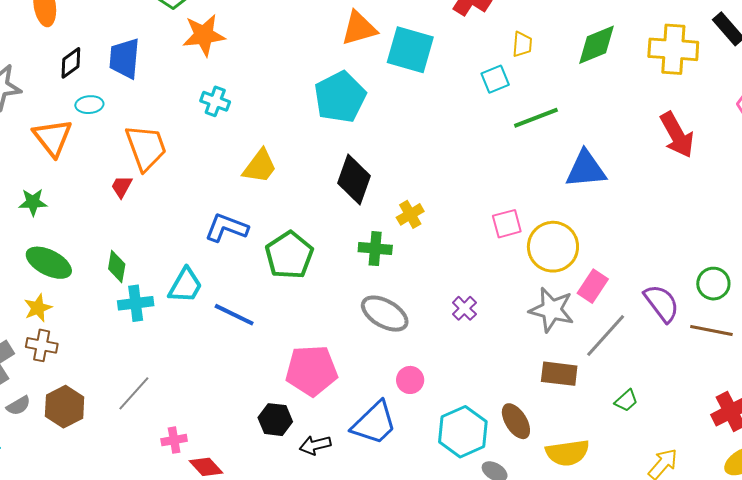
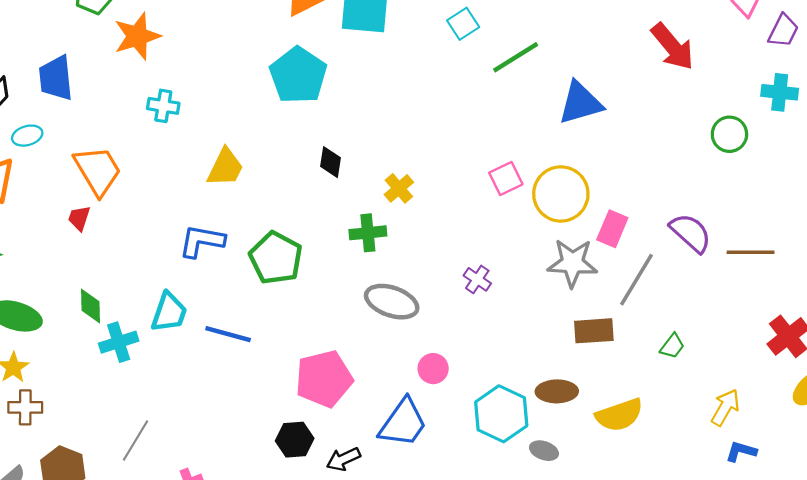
black diamond: (354, 179) -> (331, 162), size x0.6
green circle: (713, 284) -> (729, 134), moved
brown ellipse: (516, 421) -> (557, 391), turned -48

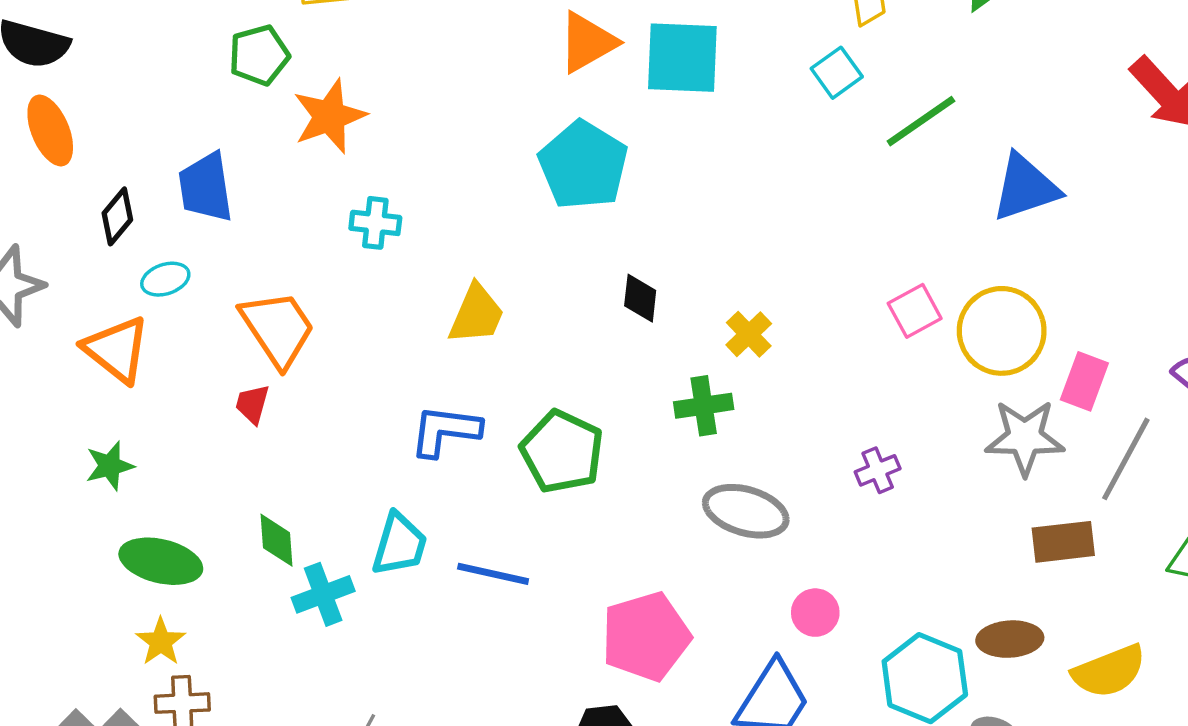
purple cross: (477, 279) -> (878, 470), turned 36

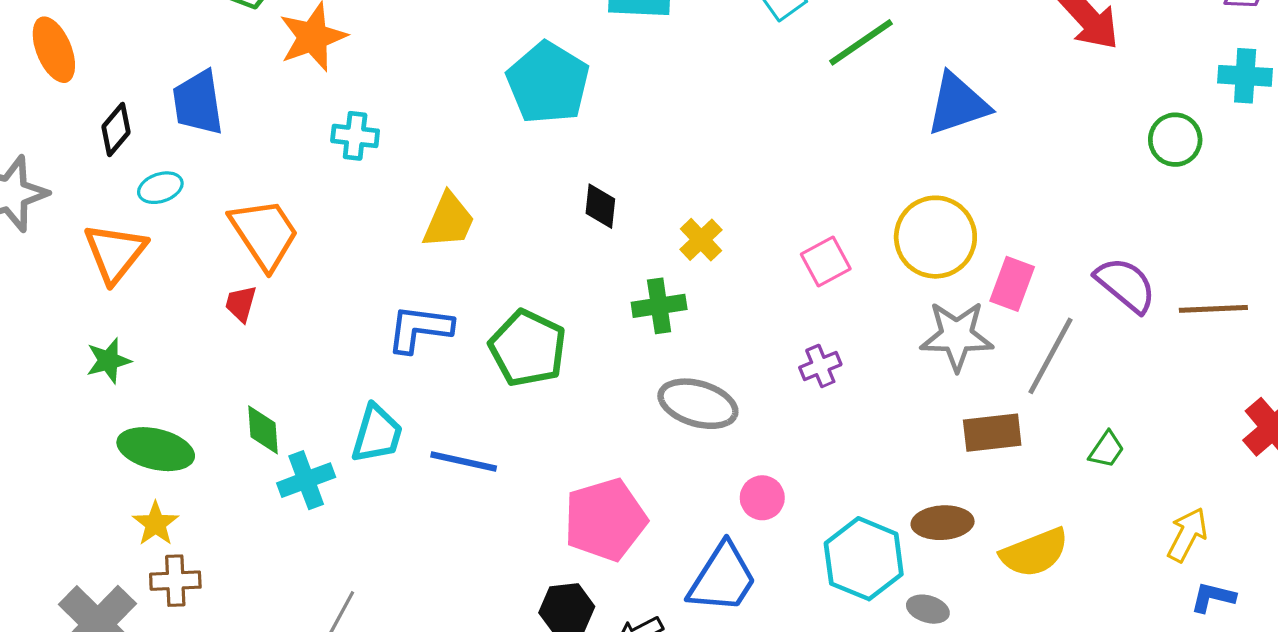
pink square: (915, 311) -> (826, 262), moved
orange triangle: (117, 349) -> (115, 253), turned 30

